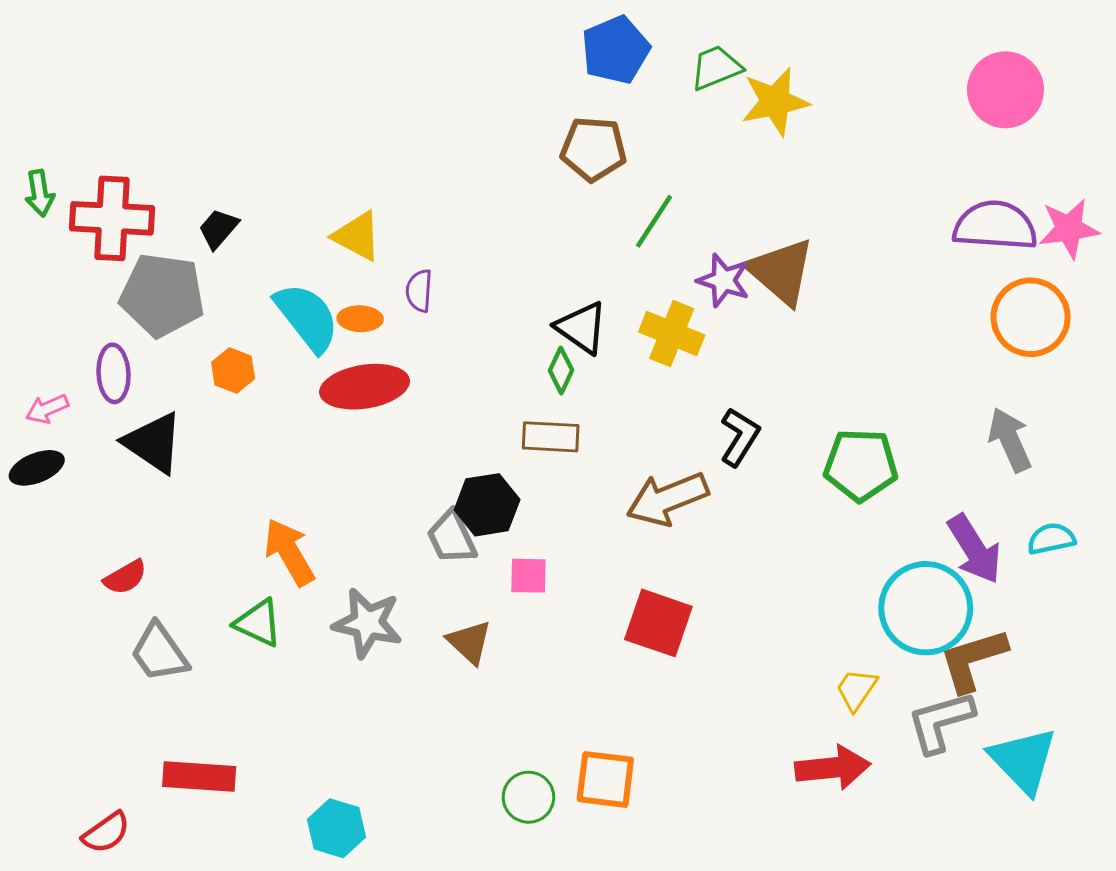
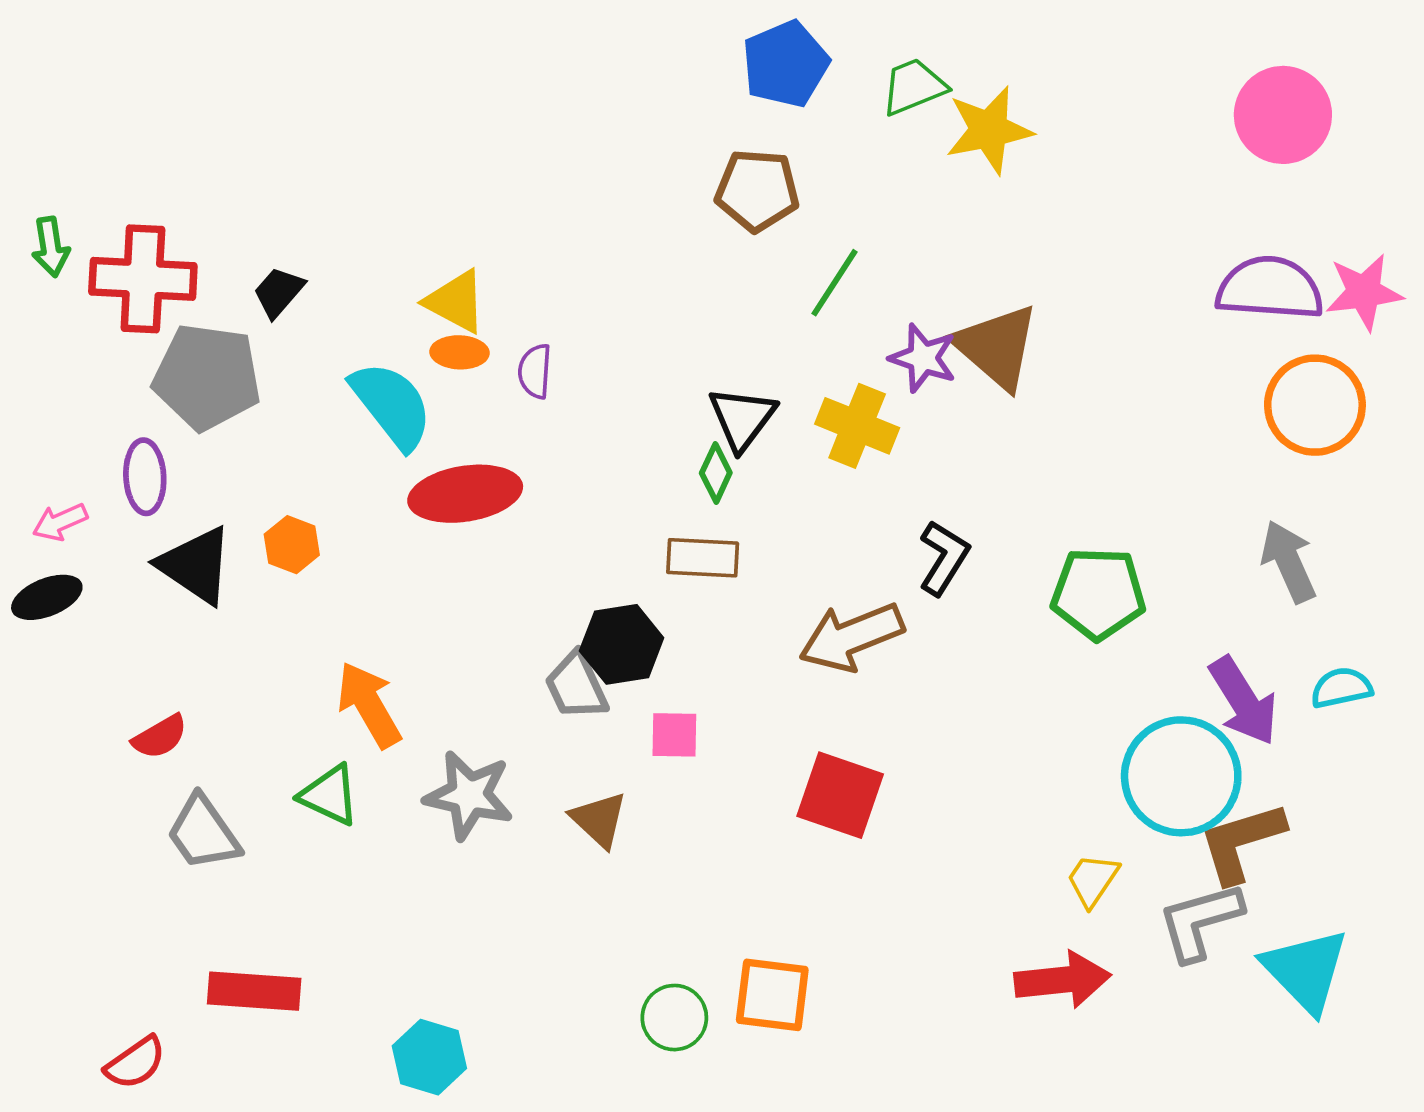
orange ellipse: (360, 319) -> (460, 352), moved
black triangle: (582, 328) -> (742, 418), turned 32
orange hexagon: (233, 370) -> (292, 545), moved

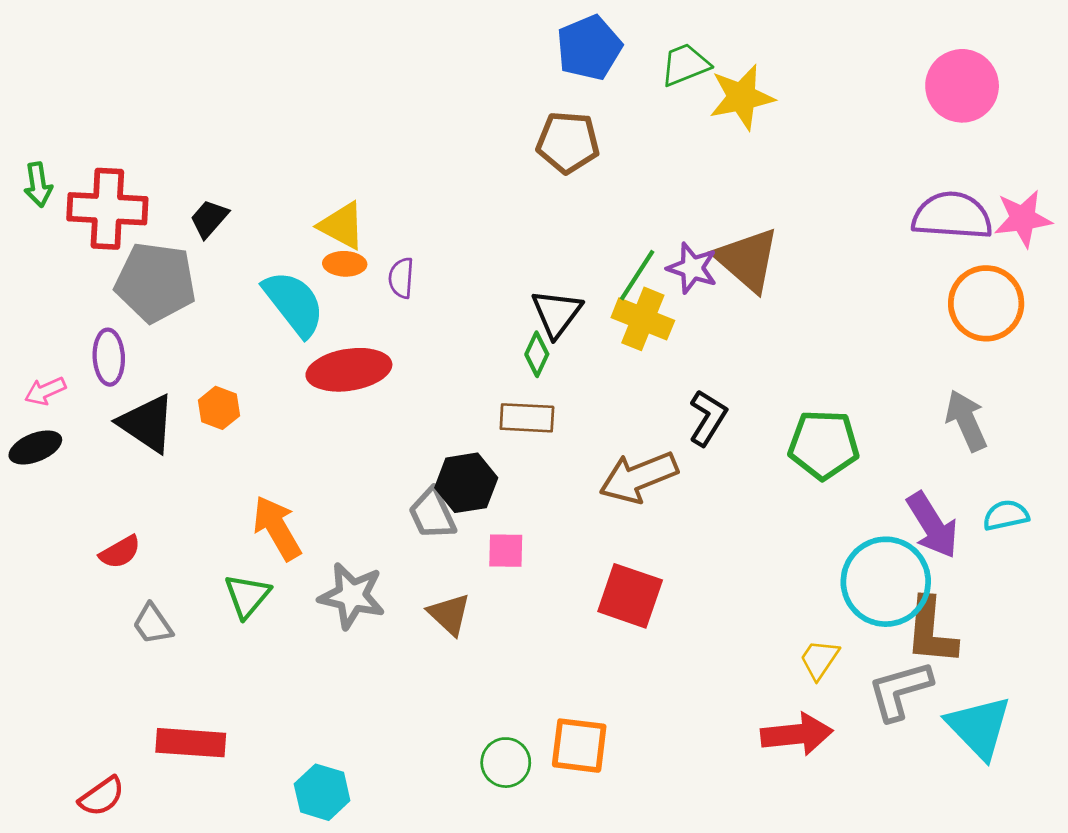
green line: (834, 283) -> (637, 275), moved
green triangle: (329, 795) -> (247, 596), turned 45
gray trapezoid: (203, 833) -> (153, 624), size x0.7
brown L-shape: (1241, 842) -> (931, 631), turned -68

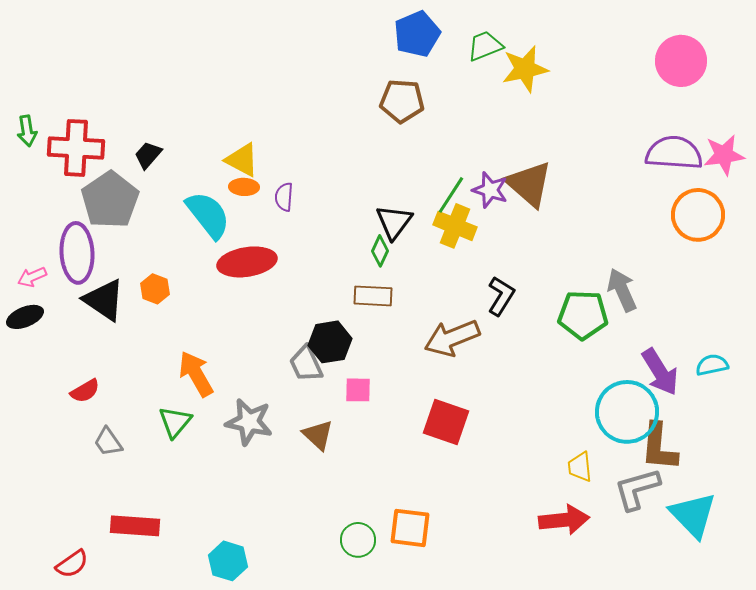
gray pentagon: (155, 282) -> (110, 200), turned 30
purple ellipse: (109, 357) -> (77, 253), size x1.5
gray arrow: (966, 421) -> (622, 290), moved
yellow trapezoid: (819, 659) -> (580, 467), turned -40

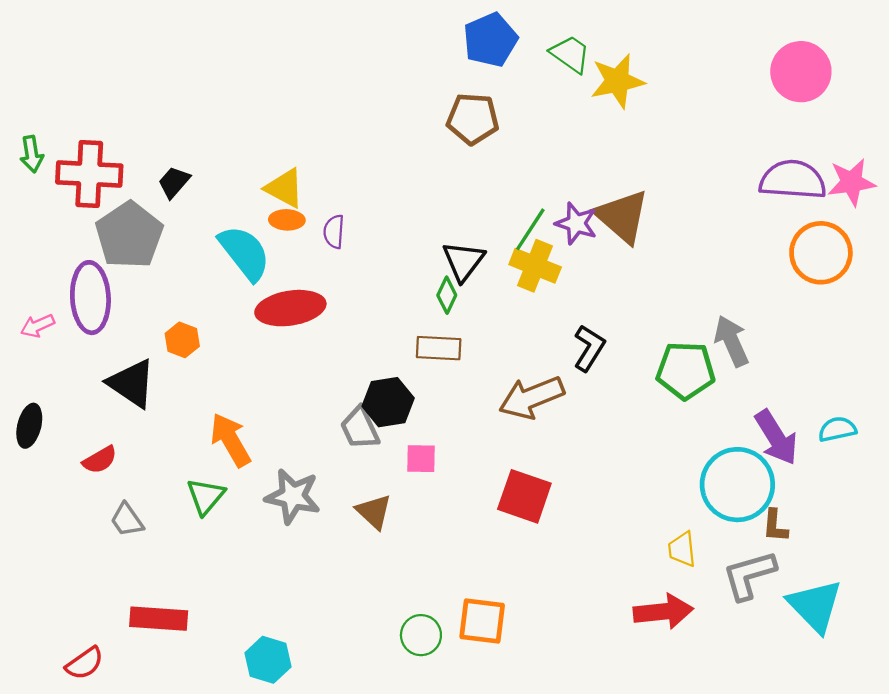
green trapezoid: (485, 46) -> (570, 54), turned 57
black triangle: (104, 300) -> (132, 383), moved
black ellipse: (25, 317) -> (29, 426), moved, turned -54
brown L-shape: (659, 447) -> (775, 526), size x0.6

